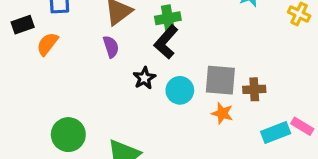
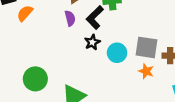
black L-shape: (166, 42) -> (95, 17), moved

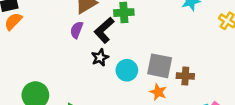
orange semicircle: (25, 13) -> (13, 21), moved
purple semicircle: (70, 18) -> (77, 30), turned -147

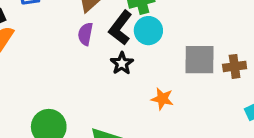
cyan circle: (127, 70) -> (148, 31), moved
orange star: (158, 92) -> (162, 99), moved

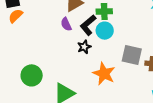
purple semicircle: (85, 34) -> (66, 24), turned -48
orange star: (162, 99) -> (104, 74), size x1.6

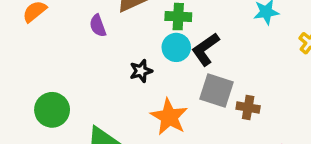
purple semicircle: (66, 24) -> (98, 26), moved
black L-shape: (88, 25) -> (206, 49), moved

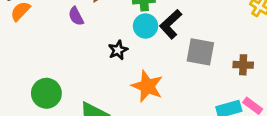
gray square: (216, 91) -> (200, 52), moved
brown cross: (248, 108) -> (243, 65), moved

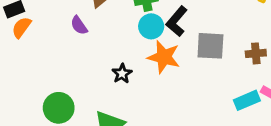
black star: (118, 50) -> (122, 74), moved
orange star: (147, 86) -> (164, 57), moved

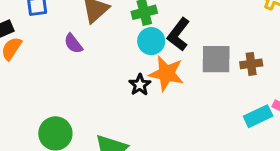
brown cross: (256, 53) -> (251, 64), moved
black star: (122, 74) -> (140, 85), moved

